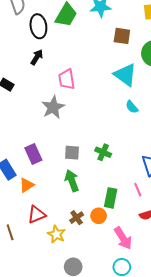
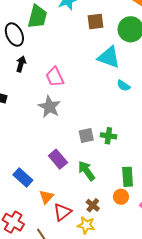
gray square: (72, 153) -> (86, 136), moved
purple rectangle: (33, 154) -> (58, 159), moved
orange triangle: (27, 185) -> (46, 197), moved
brown cross: (77, 218) -> (93, 205), moved

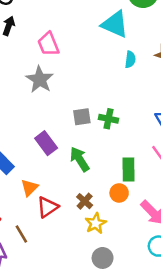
cyan semicircle: (123, 86) -> (130, 59), turned -120
yellow star: (86, 225) -> (96, 223), moved, turned 30

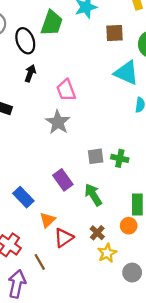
gray circle: (103, 258) -> (132, 273), moved

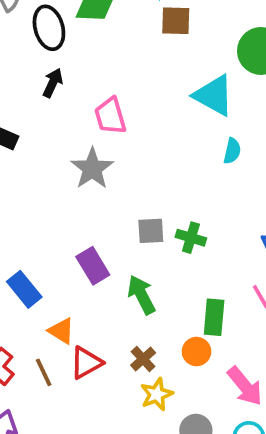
brown square: (115, 33) -> (176, 21), moved
orange triangle: (47, 220) -> (61, 331), turned -49
brown line: (40, 262) -> (44, 372), moved

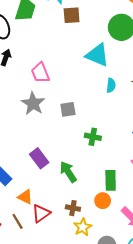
gray square: (151, 231) -> (68, 109), moved
brown cross: (143, 359) -> (73, 208), turned -32

